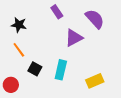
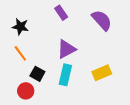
purple triangle: (74, 38) -> (66, 49), moved
yellow rectangle: (95, 81) -> (102, 73), moved
red circle: (11, 85) -> (26, 91), moved

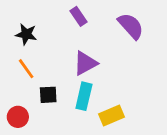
yellow rectangle: (102, 73) -> (111, 115), moved
black square: (37, 74) -> (48, 95), turned -32
red circle: (26, 91) -> (18, 117), moved

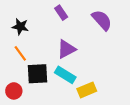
black square: (48, 95) -> (37, 74), size x1.5
cyan rectangle: (84, 96) -> (65, 75), turned -72

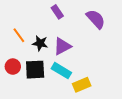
black star: (20, 27) -> (40, 43), moved
orange line: (20, 53) -> (19, 35), moved
red circle: (14, 91) -> (13, 67), moved

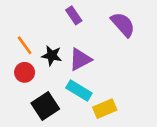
red circle: (13, 67) -> (25, 72), moved
black square: (35, 70) -> (45, 106), moved, turned -30

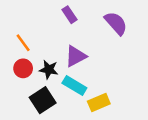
black star: (52, 56) -> (49, 70), moved

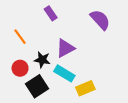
purple rectangle: (69, 15) -> (51, 13), moved
red circle: (23, 68) -> (20, 68), moved

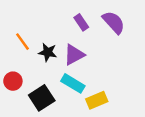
purple rectangle: (51, 13) -> (81, 22), moved
black star: (42, 60) -> (48, 52), moved
red circle: (20, 68) -> (13, 81), moved

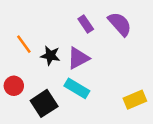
yellow rectangle: (97, 100) -> (135, 100), moved

